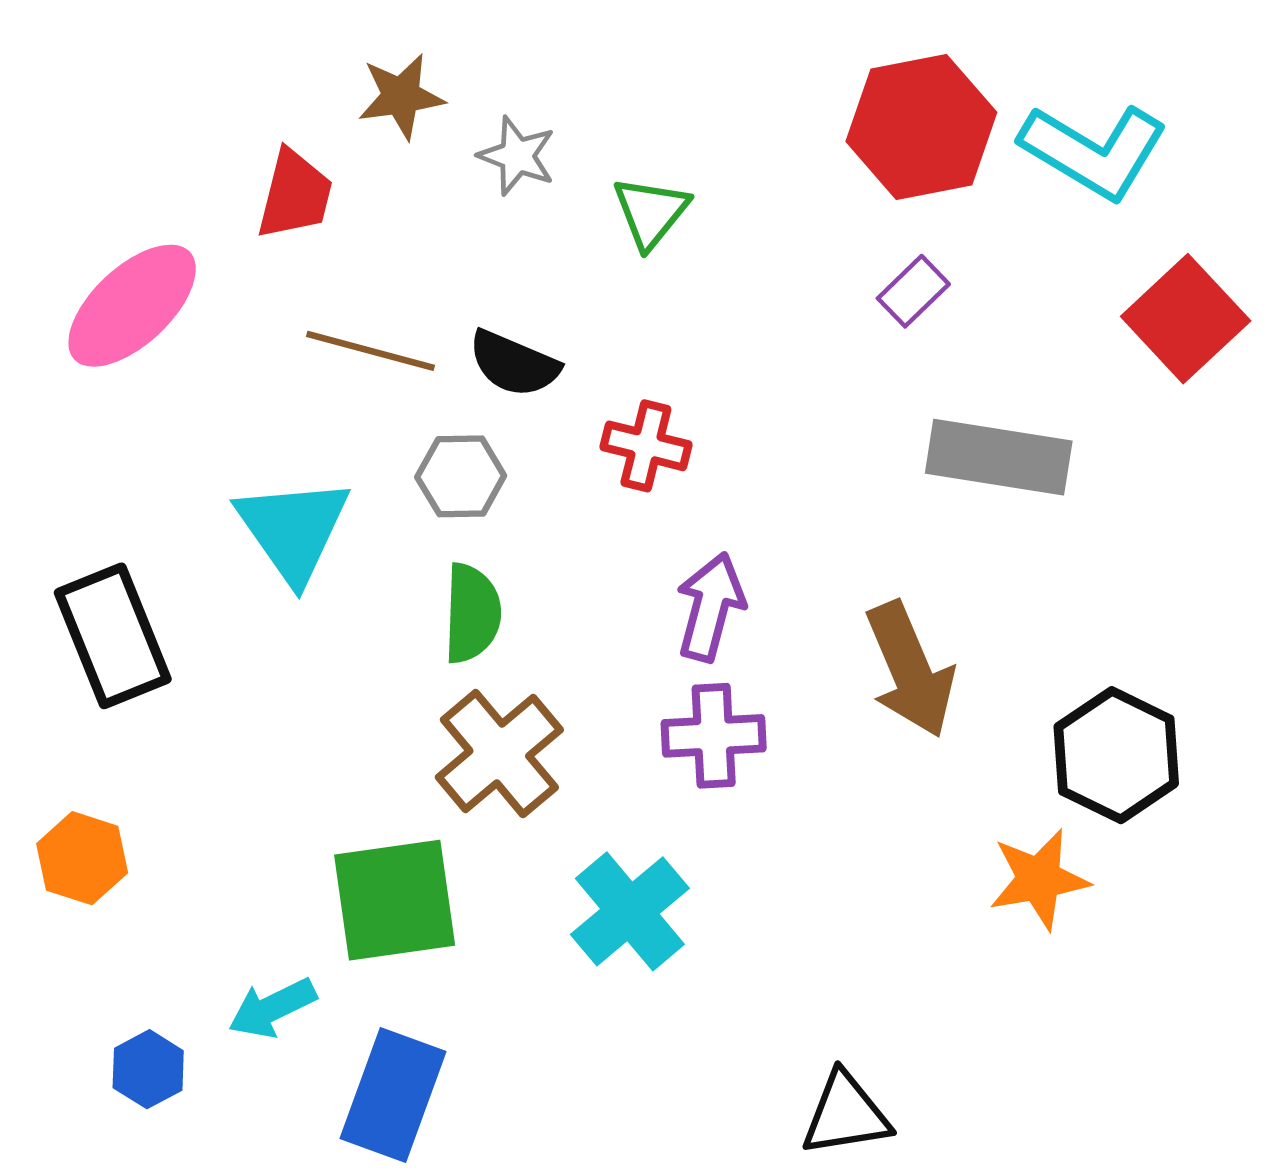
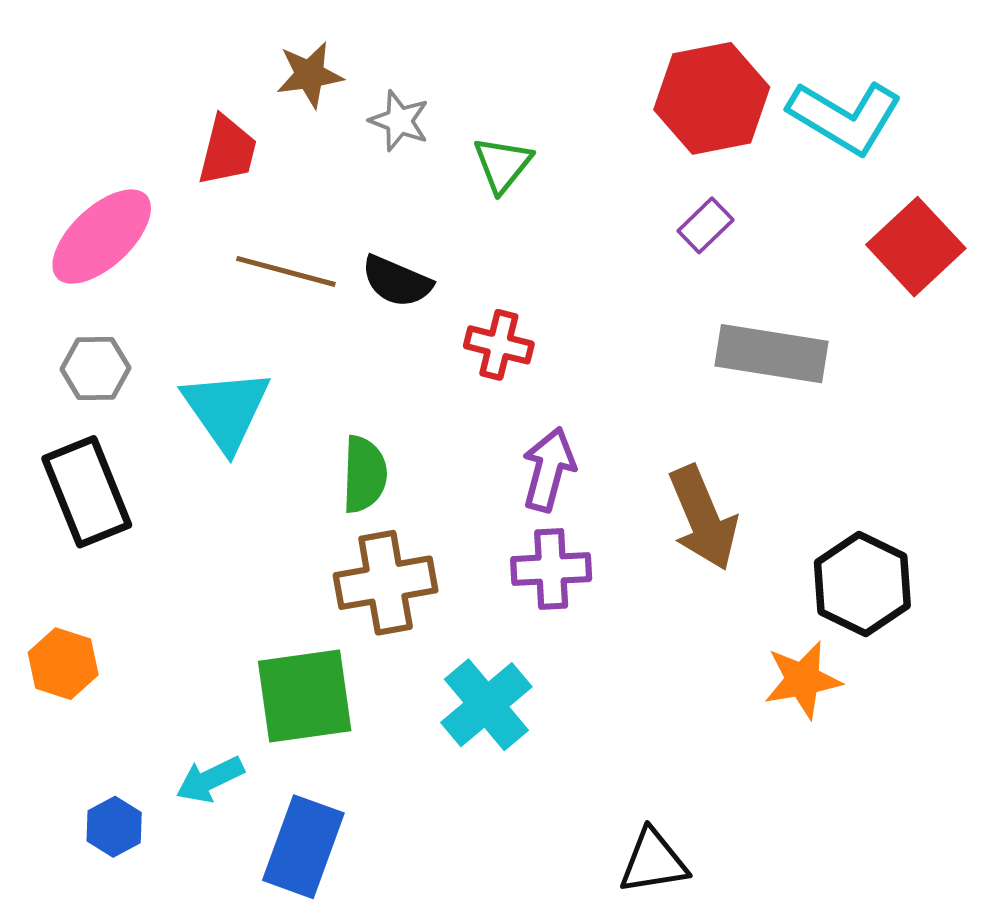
gray hexagon: (461, 476) -> (95, 369), moved
brown cross: (499, 754) -> (386, 583), turned 30

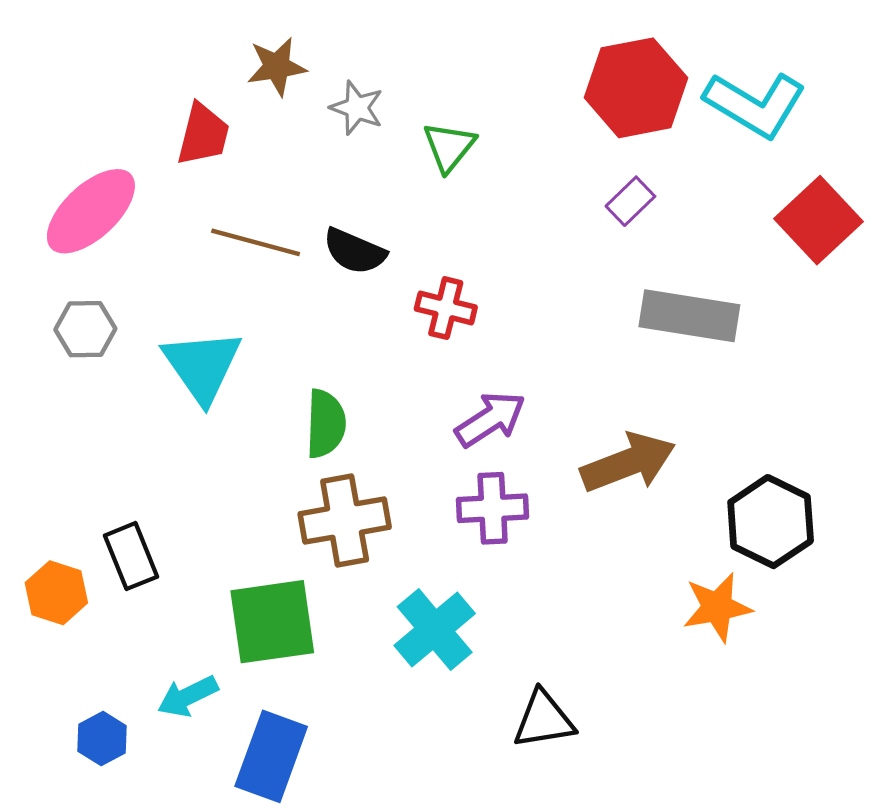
purple arrow: (549, 469) -> (490, 419), turned 42
black rectangle: (87, 492) -> (131, 556), moved, size x0.7
brown arrow: (703, 518) -> (628, 463), turned -88
black triangle: (653, 862) -> (544, 720), moved

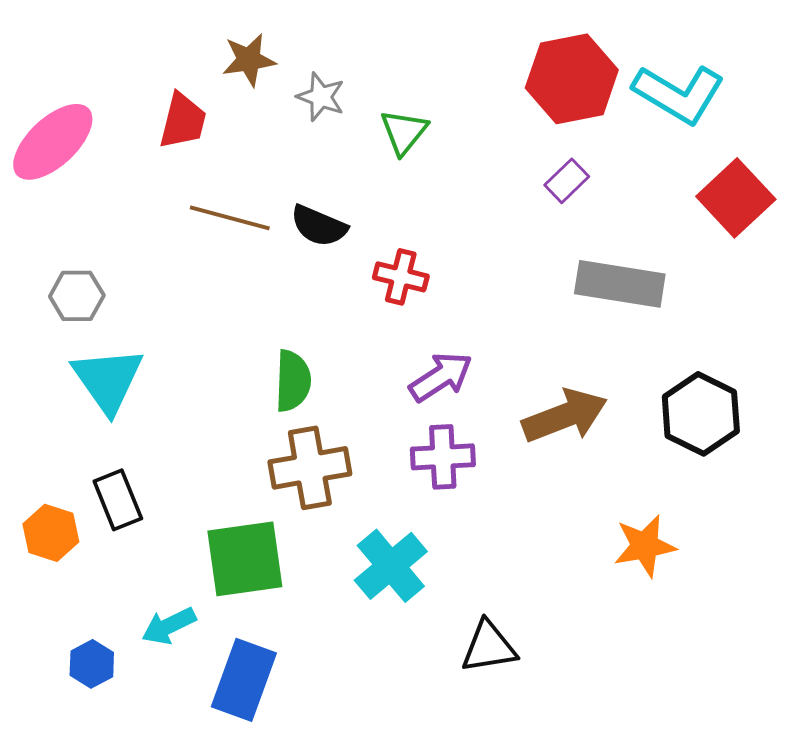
pink ellipse: (91, 211) -> (53, 142), moved
cyan triangle: (202, 366) -> (108, 380), moved
black hexagon: (771, 522) -> (701, 414), moved

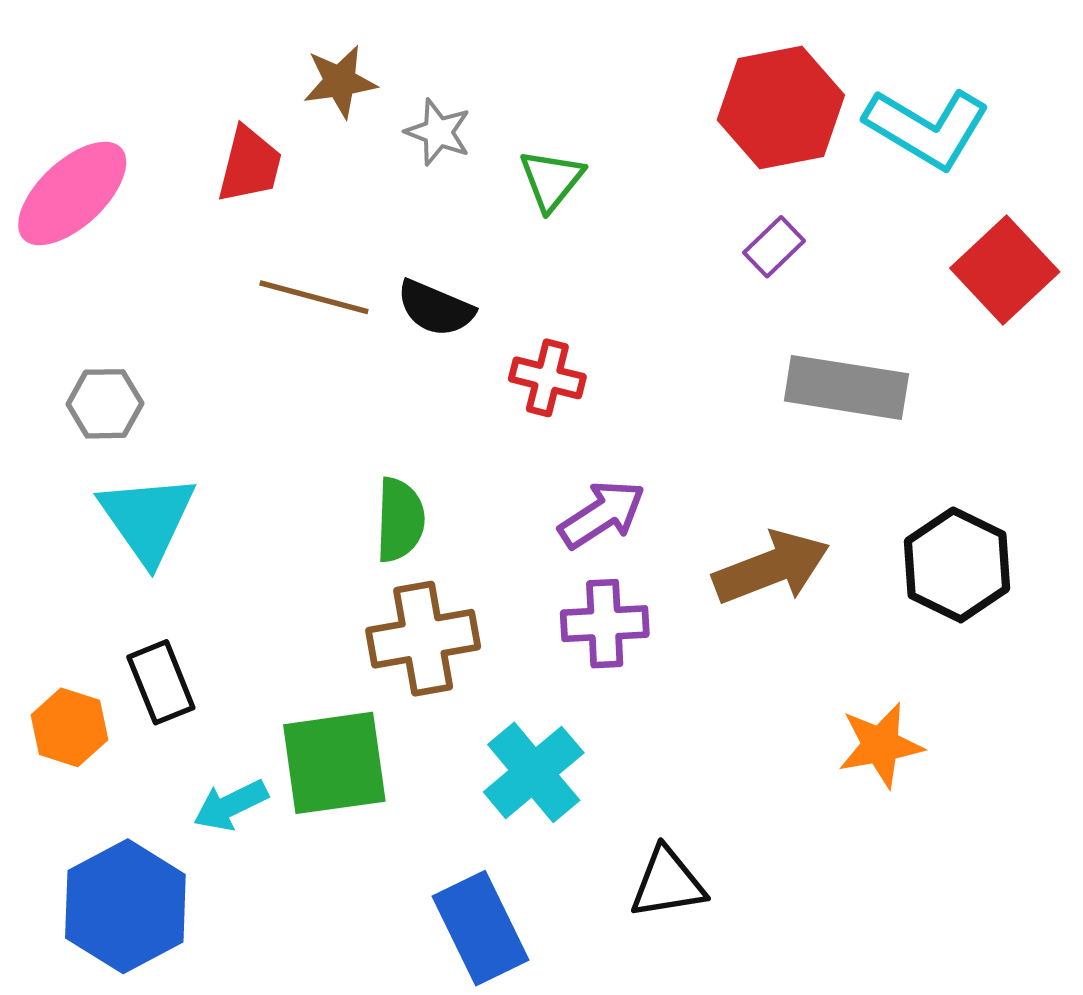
cyan arrow: (169, 626) -> (231, 805), moved
blue hexagon: (92, 664) -> (125, 906), size x2.0
blue rectangle: (244, 680) -> (480, 928), moved, turned -46

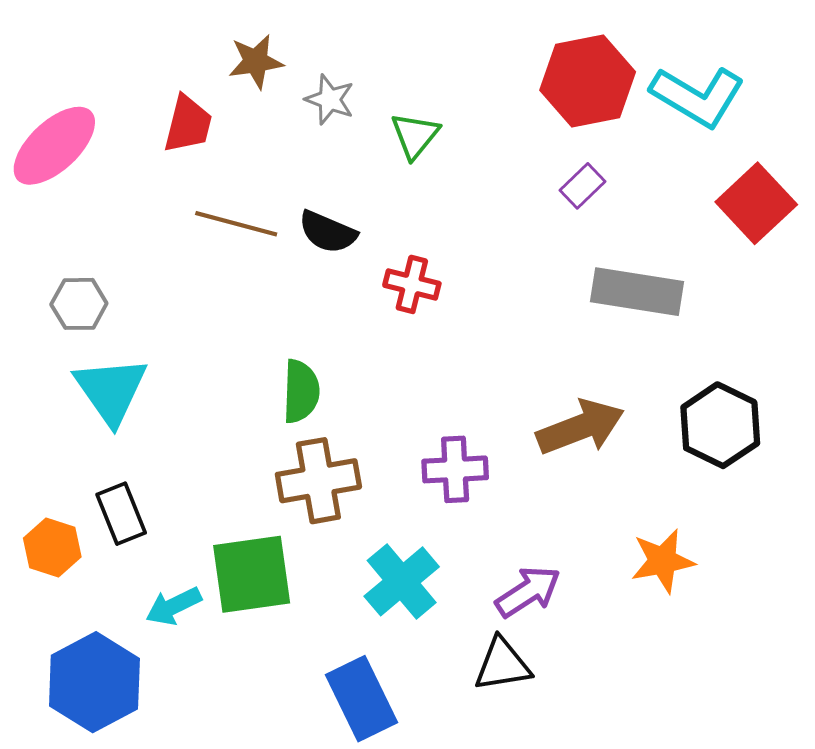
purple arrow: (602, 514) -> (528, 592), moved

